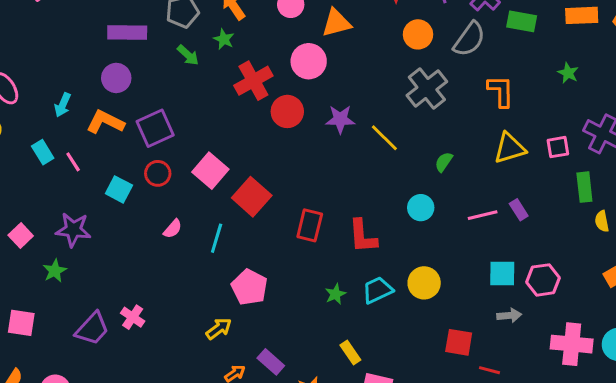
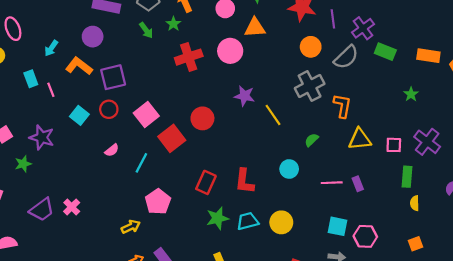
orange L-shape: (501, 91) -> (342, 106), moved
red circle: (287, 111) -> (202, 118), moved
red rectangle: (310, 225) -> (206, 182), moved
green star: (335, 294) -> (217, 218), size x1.5

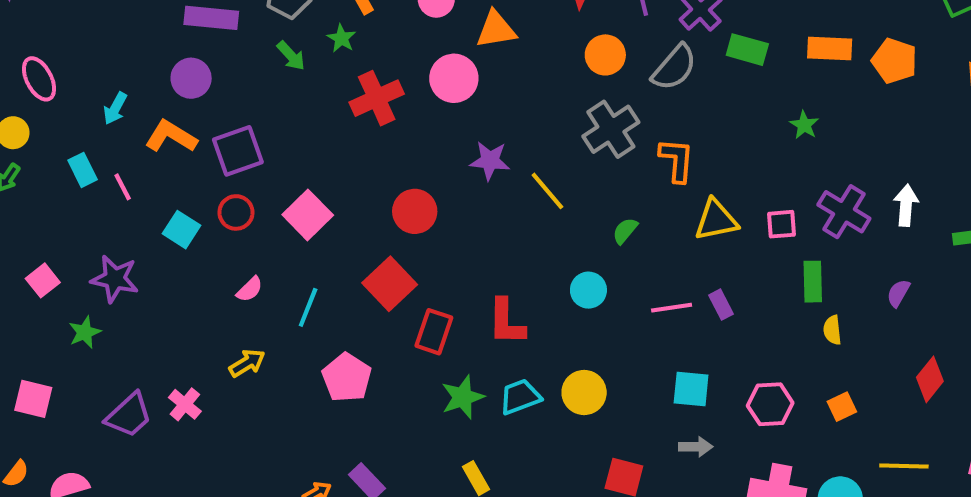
red square: (172, 138) -> (390, 284), moved
yellow arrow: (131, 227) -> (247, 363), moved
pink hexagon: (365, 236) -> (770, 404), moved

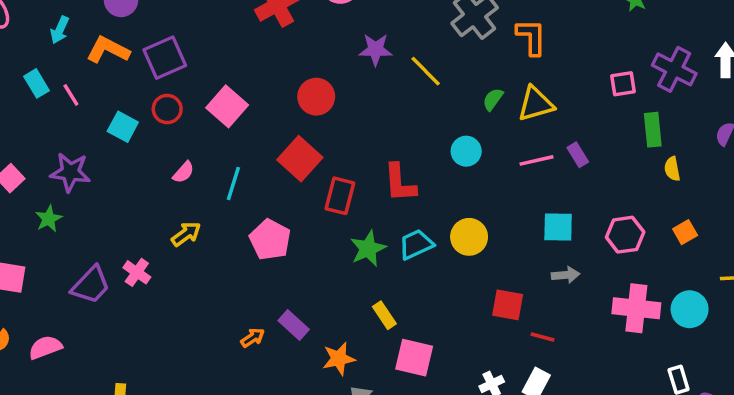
yellow triangle: (716, 220) -> (536, 104), moved

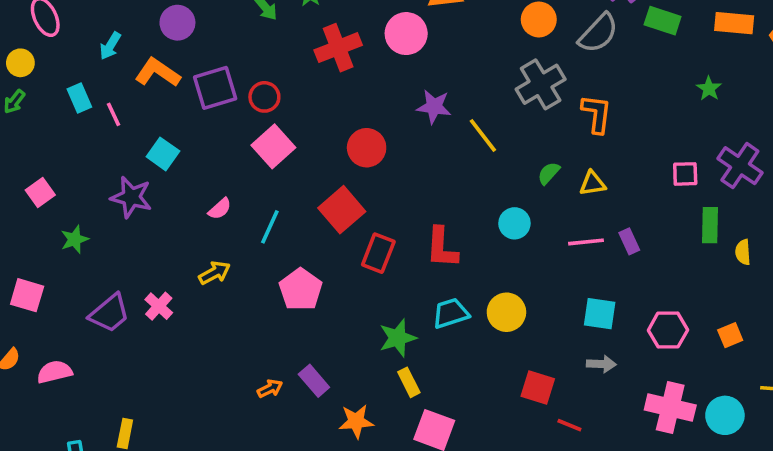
yellow triangle: (536, 104) -> (593, 183), size x0.7
red circle: (167, 109) -> (264, 97), moved
yellow semicircle: (672, 169) -> (743, 252), moved
purple star: (70, 172) -> (131, 197), moved
green star: (368, 249) -> (398, 338), moved

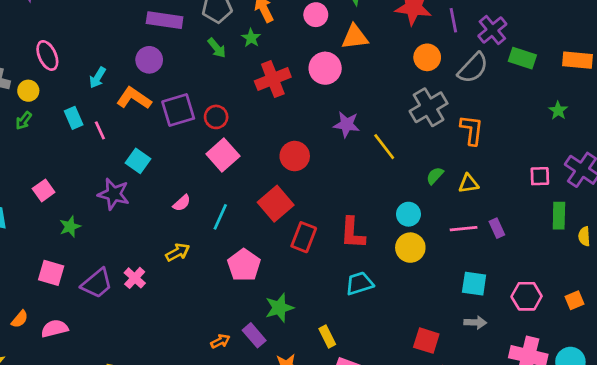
pink square: (27, 295) -> (51, 273), moved
yellow circle: (506, 312) -> (410, 248), moved
green star: (398, 338) -> (279, 308), moved

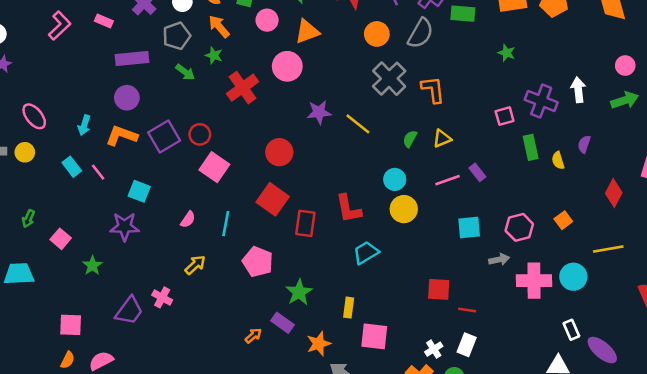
green arrow: (24, 121) -> (28, 219), moved
pink square: (51, 273) -> (71, 325), moved
gray arrow: (475, 322) -> (499, 260), moved
yellow rectangle: (327, 337) -> (349, 308), turned 48

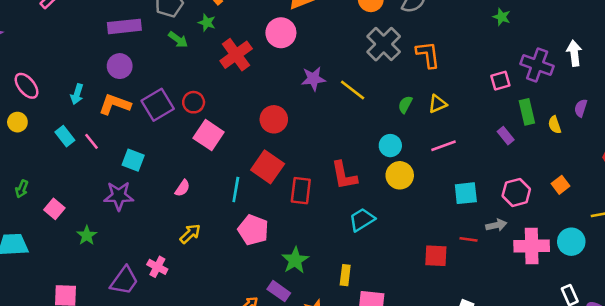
purple rectangle: (477, 172) -> (506, 136), moved
cyan line: (226, 224) -> (236, 190), moved
red line: (467, 310) -> (469, 239), moved

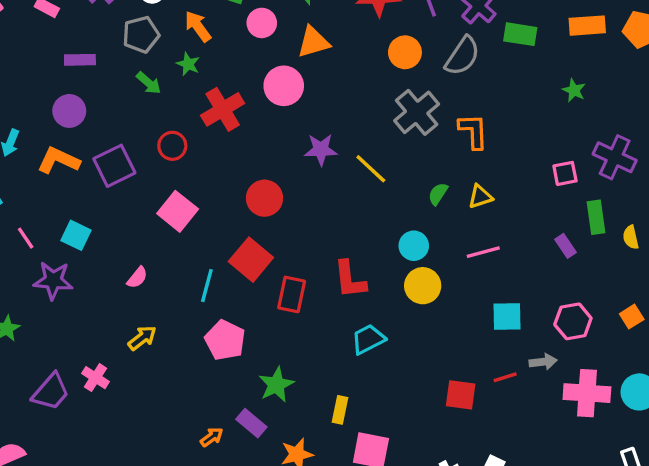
purple rectangle: (124, 26) -> (80, 60), size x0.7
red circle: (194, 102) -> (172, 146), moved
pink line: (91, 141) -> (26, 238), moved
red line: (469, 239) -> (505, 377), turned -30

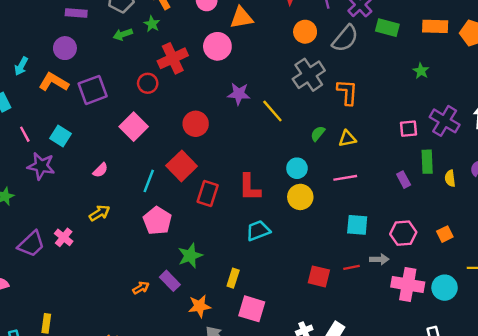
green arrow: (149, 83) -> (123, 34), turned 114
red circle: (172, 146) -> (148, 83), moved

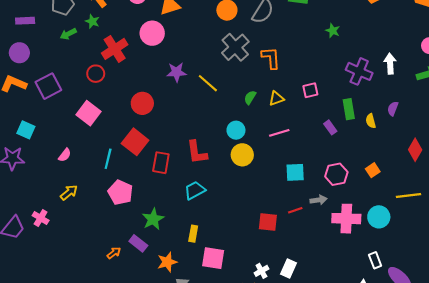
pink square: (409, 129) -> (310, 90), moved
cyan trapezoid: (258, 231) -> (195, 190), moved

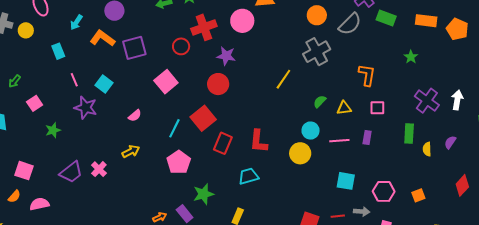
orange L-shape: (271, 58) -> (367, 75), moved
purple star: (176, 72) -> (226, 56), moved
yellow line: (208, 83) -> (283, 79), turned 70
purple rectangle: (330, 127) -> (367, 138), moved, turned 32
cyan circle: (236, 130) -> (311, 131), moved

